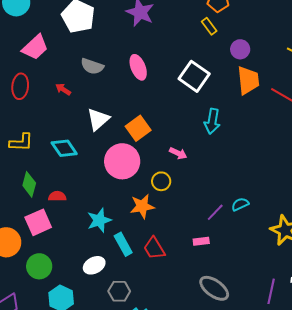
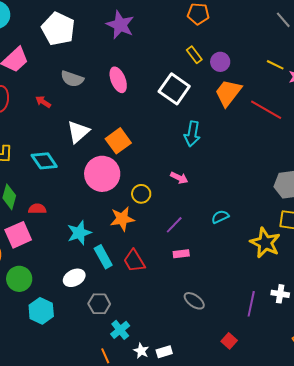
yellow rectangle: (209, 26) -> (194, 55), moved
orange trapezoid: (248, 80) -> (228, 93), turned -136
pink arrow: (178, 153) -> (179, 178), moved
purple line: (215, 212) -> (174, 225), moved
gray ellipse: (214, 288) -> (194, 301), size x0.7

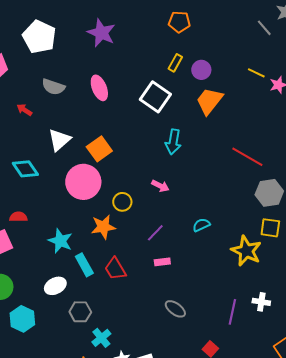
yellow rectangle: (194, 55) -> (175, 63), turned 66
red line: (266, 110) -> (247, 157), moved
cyan star: (79, 233) -> (60, 241), turned -30

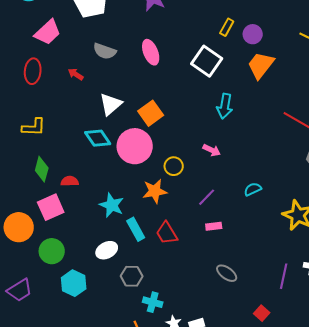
cyan diamond: (25, 169) -> (98, 138), moved
cyan cross: (101, 338) -> (153, 302), turned -36

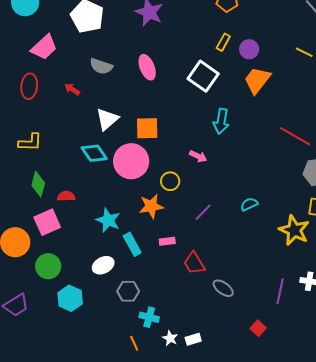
orange square: (151, 113) -> (147, 128), turned 35
pink arrow: (212, 150) -> (198, 156), moved
pink rectangle: (214, 226) -> (167, 241), moved
red trapezoid: (167, 233) -> (194, 263), moved

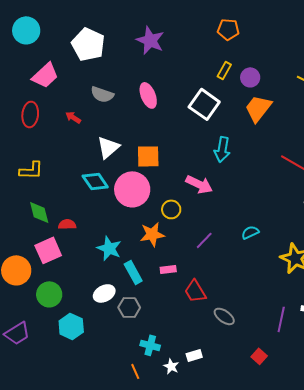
pink arrow: (198, 156) -> (199, 184), size x1.5
green diamond: (38, 184) -> (39, 212), turned -30
gray hexagon: (128, 291) -> (129, 307), moved
white rectangle: (193, 339) -> (194, 355), moved

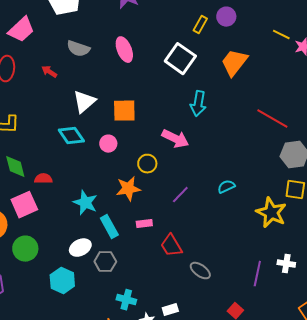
purple circle: (250, 77) -> (226, 17), moved
pink circle: (132, 189) -> (108, 144), size x0.5
cyan hexagon: (71, 326) -> (62, 281), moved

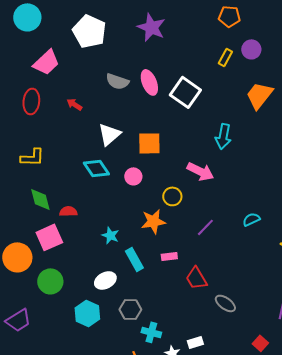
gray semicircle: (78, 49) -> (117, 81), moved
white square: (180, 59) -> (185, 92), moved
cyan star: (85, 203) -> (110, 235), size x0.7
gray hexagon: (105, 262) -> (130, 309), moved

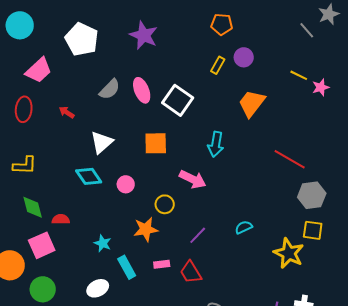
gray semicircle: (117, 81) -> (110, 89), turned -65
orange square: (149, 143) -> (156, 143), moved
red trapezoid: (196, 278) -> (191, 272), moved

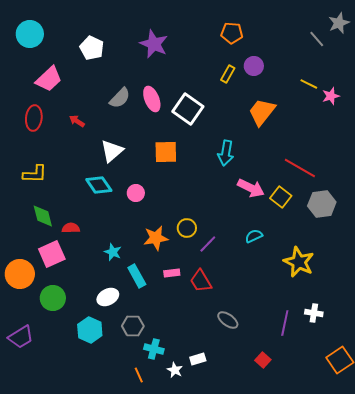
white pentagon: (82, 39) -> (92, 48), size x0.7
pink arrow: (193, 179) -> (251, 188), moved
yellow circle: (165, 204) -> (187, 228), moved
yellow square: (313, 230) -> (281, 197), moved, turned 30

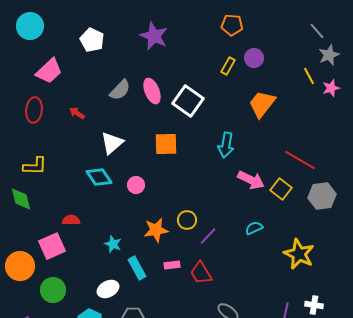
gray star: (339, 23) -> (329, 55), moved
yellow line: (309, 84) -> (309, 76), turned 36
green diamond: (43, 216) -> (21, 199), moved

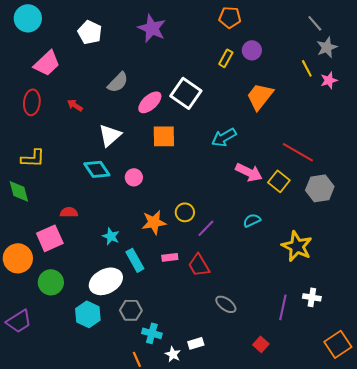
pink ellipse: (152, 91) -> (150, 102), moved, turned 70
cyan arrow: (226, 145) -> (224, 137), turned 50
white ellipse: (108, 289) -> (106, 281), size x1.5

